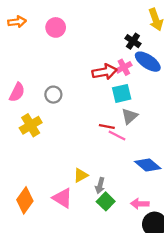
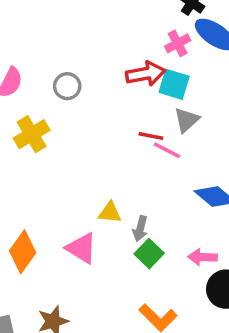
red arrow: (105, 72) -> (146, 74), moved
cyan square: (122, 93) -> (174, 84), turned 30
yellow triangle: (81, 175) -> (110, 213), turned 35

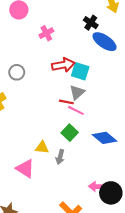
pink cross: (178, 43) -> (46, 33), moved
gray triangle: (187, 120) -> (77, 92), moved
green square: (149, 254) -> (70, 133), moved
pink arrow: (203, 257) -> (97, 187), moved

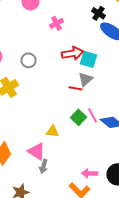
pink line: (76, 110) -> (92, 115), moved, turned 35
gray arrow: (60, 157) -> (44, 166), moved
pink arrow: (97, 187) -> (90, 173), moved

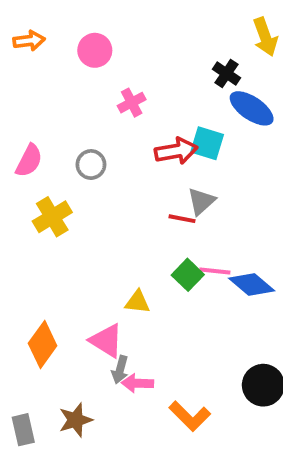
pink cross: (56, 23) -> (132, 103), moved
cyan square: (88, 59) -> (207, 143), moved
pink line: (92, 115) -> (215, 271), turned -56
pink arrow: (90, 173) -> (137, 383), moved

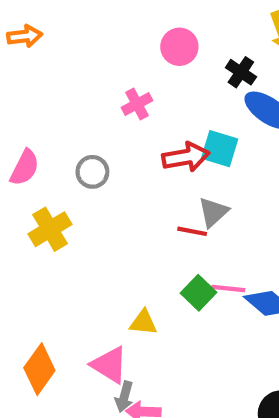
pink circle: (95, 50) -> (179, 47), moved

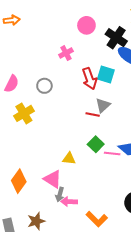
black cross: (241, 72) -> (116, 38), size x1.5
red arrow: (186, 157) -> (90, 79), turned 80
pink line: (228, 289) -> (112, 153), moved

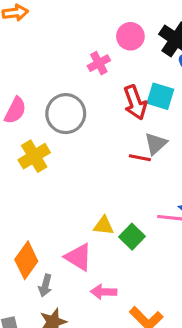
pink circle: (86, 25) -> (130, 36), moved
gray circle: (44, 86) -> (66, 114), size x1.6
green square: (96, 144) -> (132, 237), moved
gray arrow: (60, 194) -> (45, 286), moved

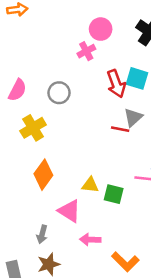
pink circle: (130, 36) -> (101, 29), moved
gray circle: (66, 114) -> (59, 93), size x0.7
green square: (132, 237) -> (114, 194), turned -30
orange diamond: (26, 260) -> (43, 175), moved

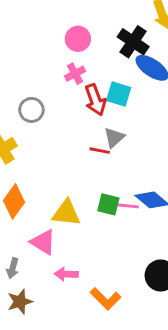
pink cross: (86, 51) -> (75, 74), moved
yellow triangle: (90, 185) -> (66, 213), size x1.5
green square: (114, 194) -> (108, 204), moved

